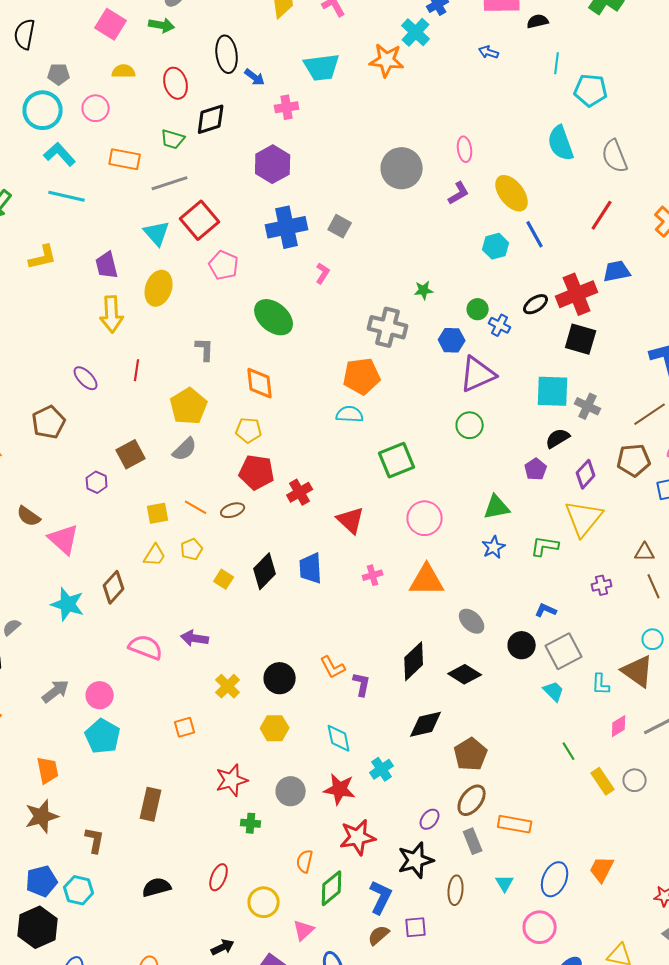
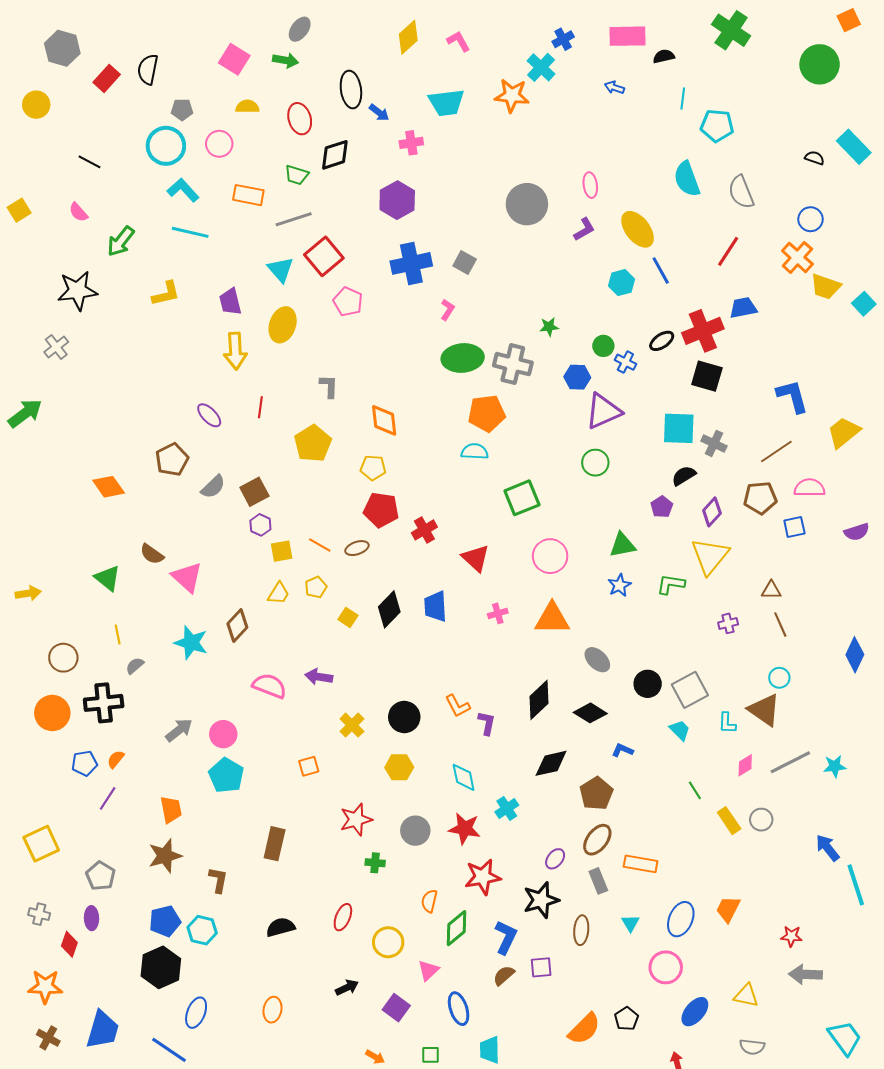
green ellipse: (274, 317) -> (463, 358), moved, turned -45
gray semicircle: (185, 449) -> (213, 487), moved
purple hexagon: (97, 482) -> (260, 525), moved
blue L-shape: (546, 610) -> (622, 750), moved

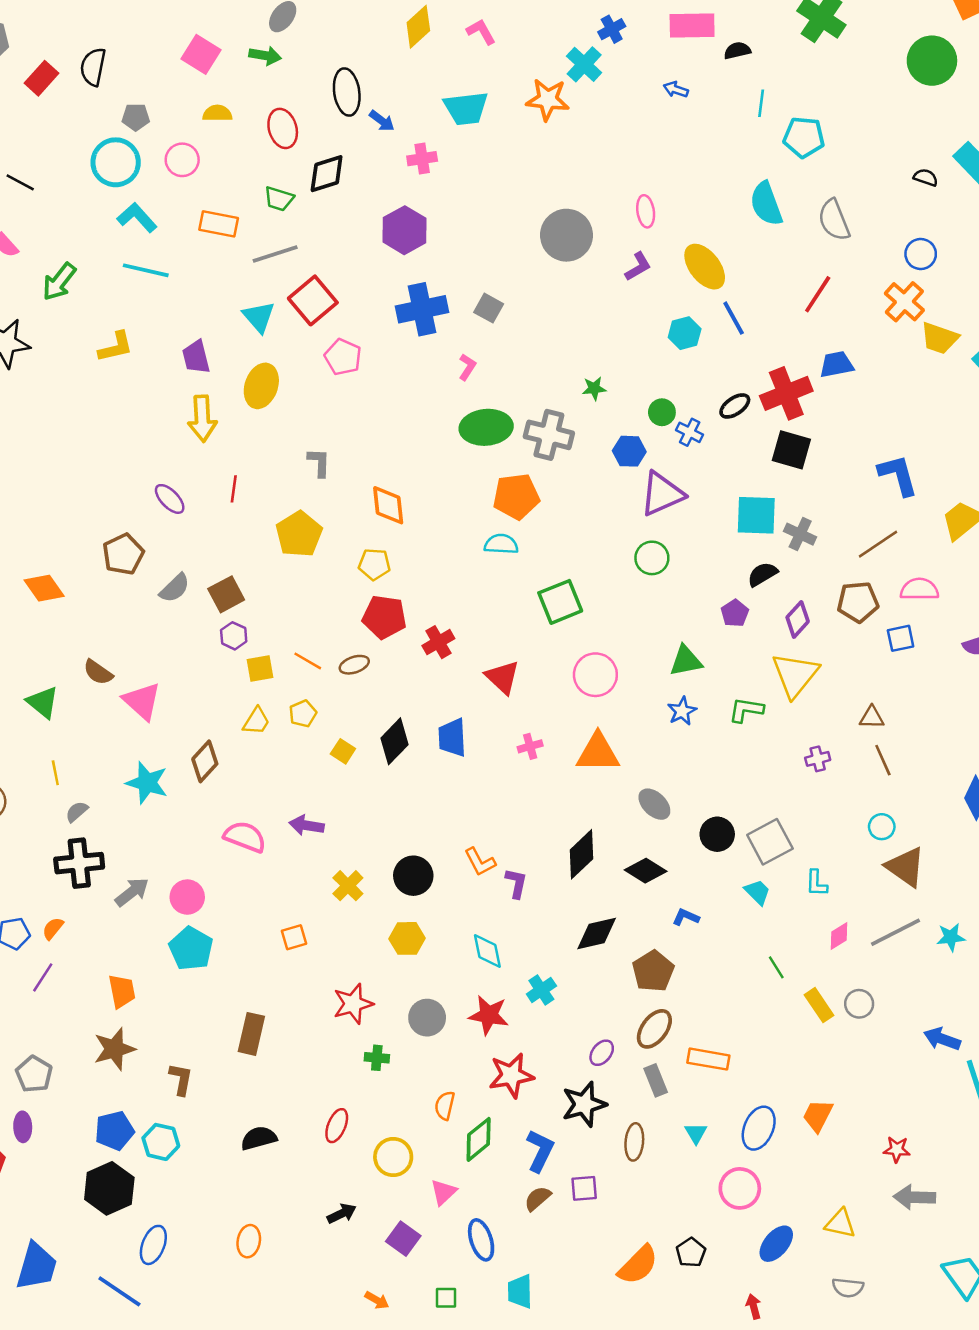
black cross: (104, 703) -> (79, 863), moved
brown triangle: (764, 710) -> (906, 867), moved
blue arrow: (828, 848) -> (942, 1039), turned -32

